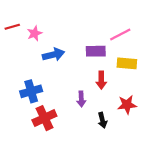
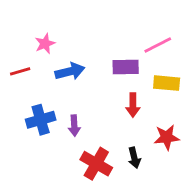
red line: (12, 27) -> (20, 71), moved
purple arrow: (81, 99) -> (74, 126), moved
red cross: (44, 118) -> (96, 164), moved, turned -35

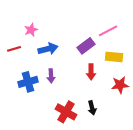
purple rectangle: (126, 67) -> (86, 46), turned -36
purple arrow: (74, 126) -> (51, 76), moved
red star: (167, 137) -> (120, 85), moved

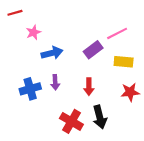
red line: (14, 49) -> (15, 13), moved
red arrow: (91, 72) -> (89, 87), moved
black arrow: (92, 108) -> (100, 117), size x1.5

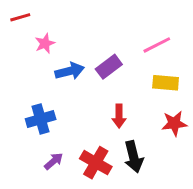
purple rectangle: (93, 50) -> (109, 67), moved
purple arrow: (55, 82) -> (54, 161), moved, turned -128

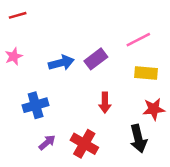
pink star: (45, 43) -> (14, 56), moved
black arrow: (134, 157) -> (138, 139), moved

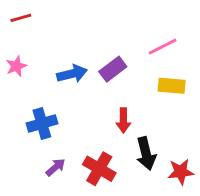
red star: (154, 109) -> (181, 172), moved
black arrow: (138, 139) -> (146, 154), moved

